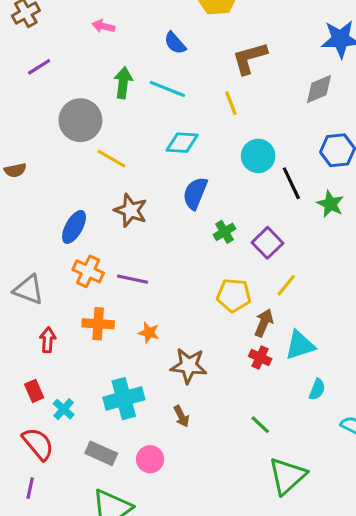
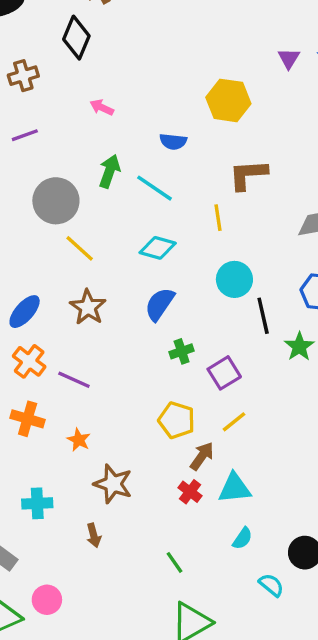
blue semicircle: (175, 43) -> (173, 142), turned -55
cyan cross: (124, 399) -> (37, 503), size x0.7
pink circle: (150, 459) -> (47, 600), moved

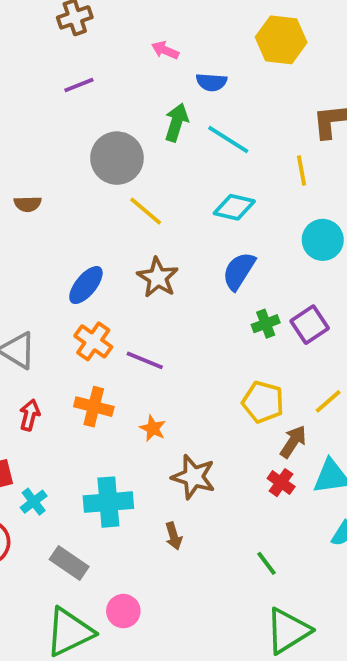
yellow hexagon: (228, 100) -> (281, 40), moved
blue semicircle: (173, 142) -> (211, 82), moved
purple square: (224, 373) -> (310, 325), moved
cyan cross: (37, 503) -> (108, 502), size x1.4

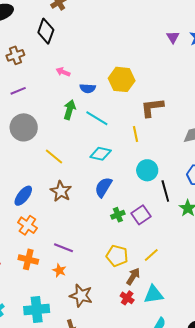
yellow hexagon: (281, 40) -> (122, 79), moved
gray circle: (117, 158) -> (24, 127), moved
purple line: (145, 360) -> (64, 248), moved

